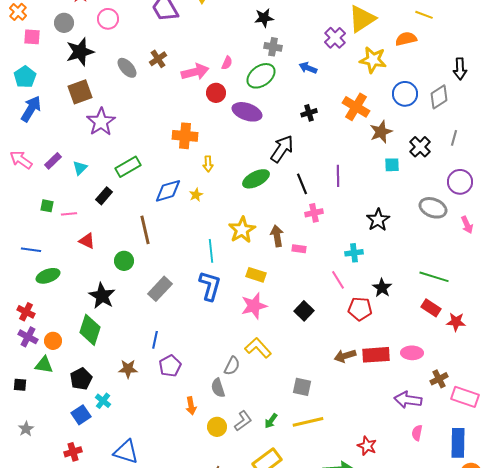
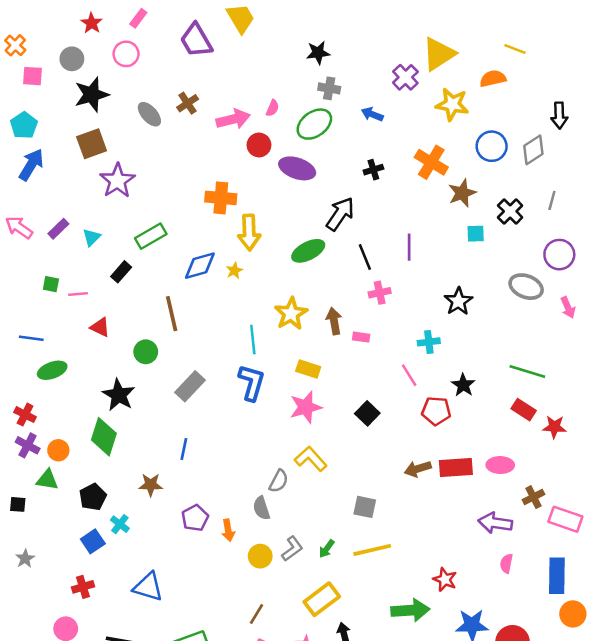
yellow arrow: (208, 164) -> (249, 232), size x1.8
purple pentagon: (170, 366) -> (195, 518), moved

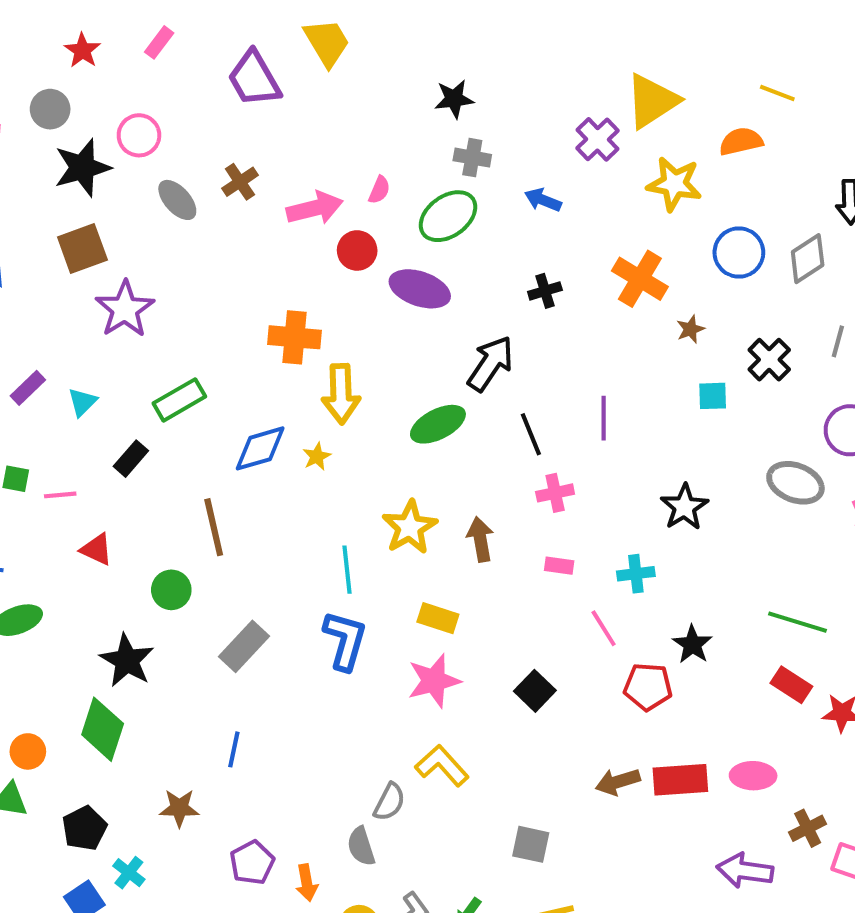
pink circle: (126, 54) -> (139, 135), moved
brown star: (462, 193) -> (690, 329), size x0.6
pink rectangle: (361, 337) -> (559, 566), moved

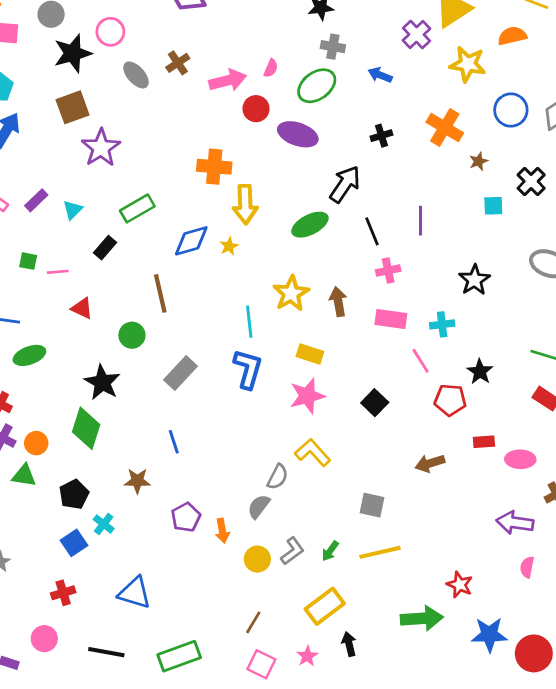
pink rectangle: (559, 566) -> (391, 319), size x1.6
blue line: (234, 749) -> (174, 442), turned -30
red rectangle: (680, 780) -> (484, 442), moved, size x0.6
gray semicircle: (361, 846) -> (259, 506), turned 55

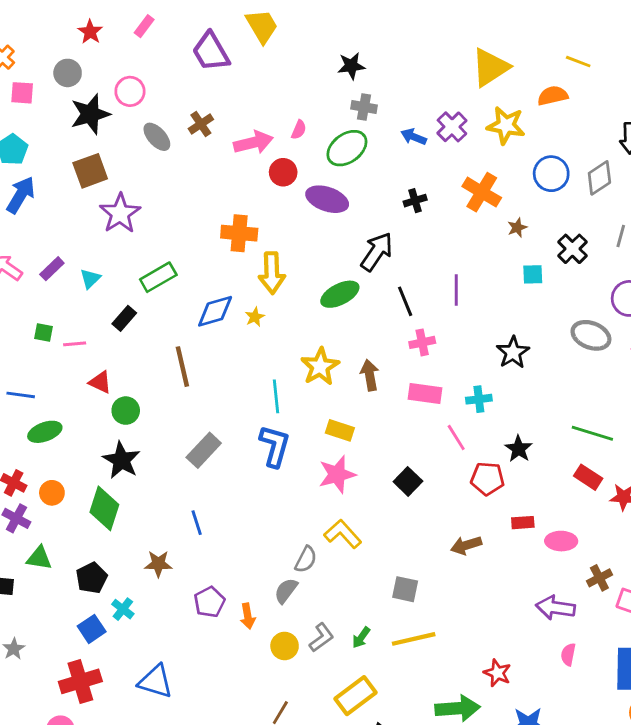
purple cross: (416, 34) -> (452, 127), moved
green circle: (132, 335) -> (126, 411), moved
orange circle: (36, 443) -> (52, 493), moved
red cross: (63, 593) -> (80, 681), size x1.6

